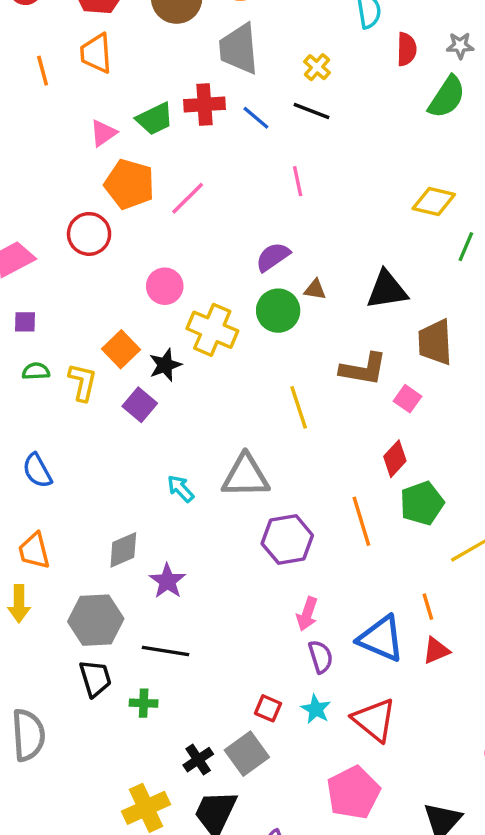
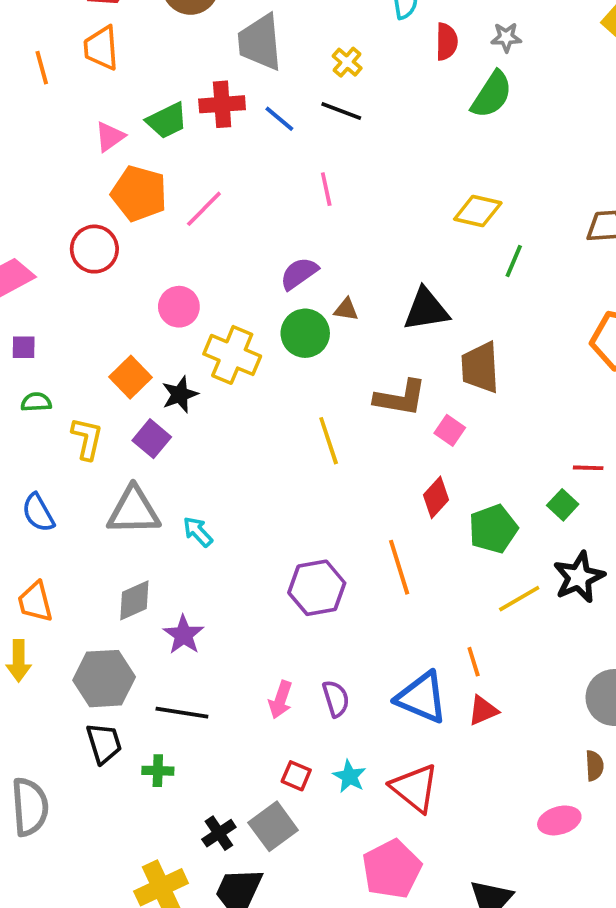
yellow L-shape: (83, 382) -> (87, 439), moved
gray triangle: (246, 476) -> (134, 511), moved
green pentagon: (422, 503) -> (493, 529), moved
pink arrow: (307, 614) -> (281, 700), moved
purple semicircle: (321, 657) -> (336, 699), moved

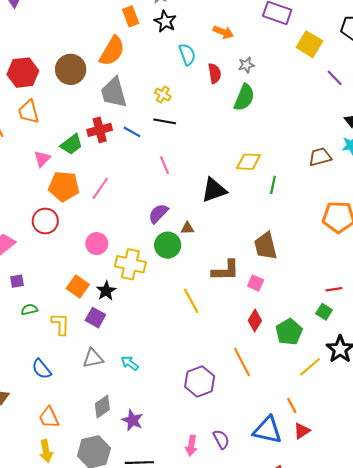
black triangle: (426, 310) -> (214, 190), moved
gray triangle: (134, 511) -> (93, 358), size x0.7

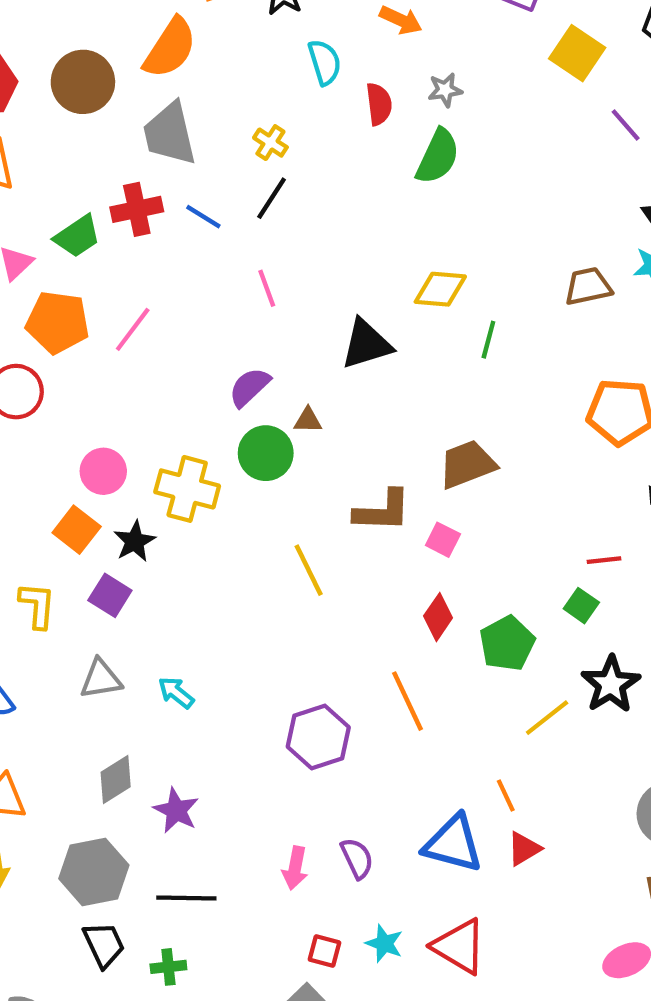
black line: (165, 121) -> (272, 198), turned -70
pink circle: (97, 244) -> (103, 471), moved
brown trapezoid: (266, 246) -> (467, 464), turned 80

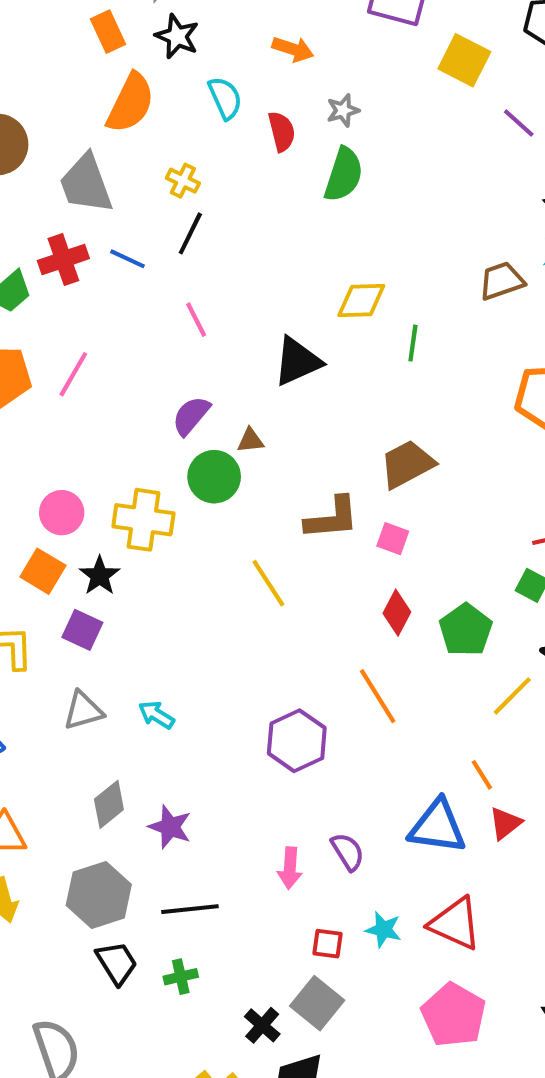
orange semicircle: (170, 48) -> (131, 103), moved

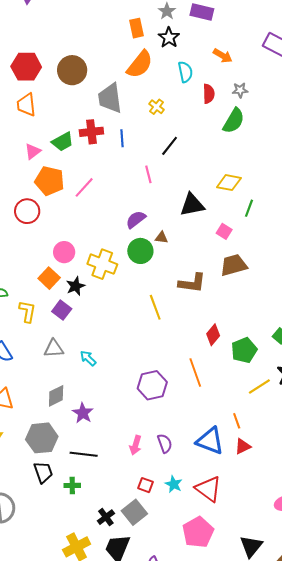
black line: (190, 233) -> (170, 146), moved
blue line: (128, 259) -> (122, 138), turned 48
pink square: (393, 539) -> (224, 231), moved

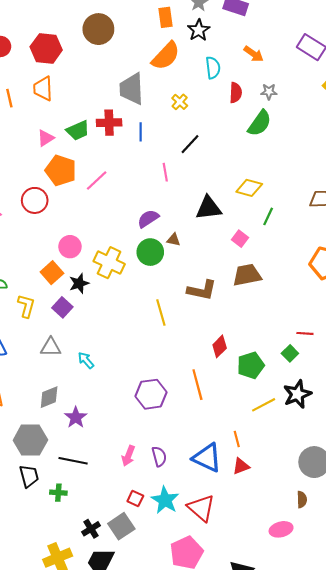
brown circle: (72, 70) -> (98, 29), moved
cyan star: (174, 484) -> (165, 500), size x1.5

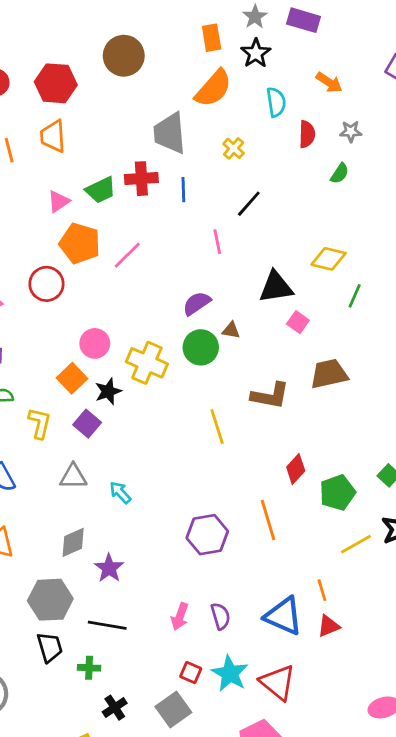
green semicircle: (260, 123) -> (340, 173), size x0.6
pink square: (240, 239) -> (298, 322), moved
black cross: (91, 529) -> (115, 708), moved

